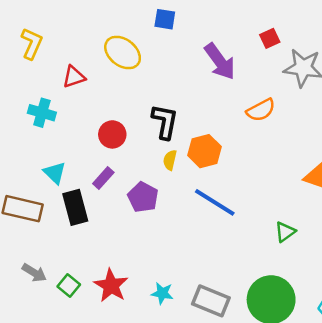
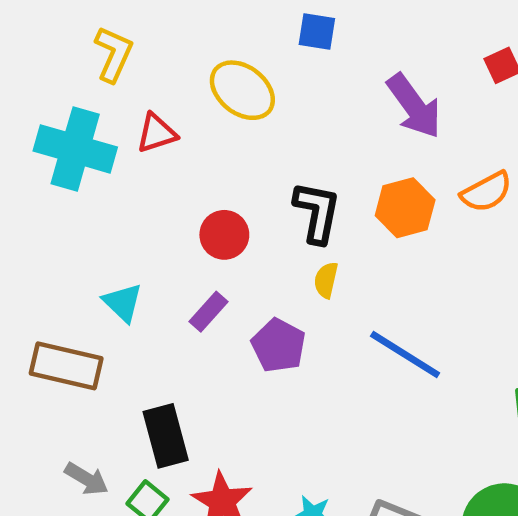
yellow L-shape: (32, 44) -> (114, 54), moved
cyan cross: (42, 113) -> (75, 149), moved, size x1.6
orange hexagon: (204, 151) -> (405, 208), moved
black rectangle: (75, 207) -> (166, 436), moved

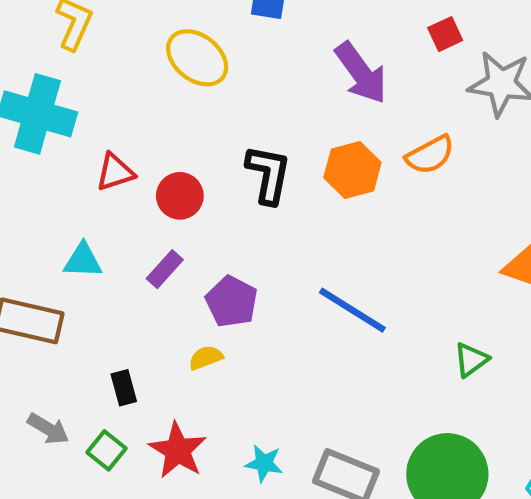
red triangle: (157, 133) -> (115, 172), moved
yellow semicircle: (326, 280) -> (206, 358), moved, turned 56
cyan triangle: (123, 303) -> (83, 261), turned -42
black rectangle: (166, 436) -> (124, 388), size x0.6

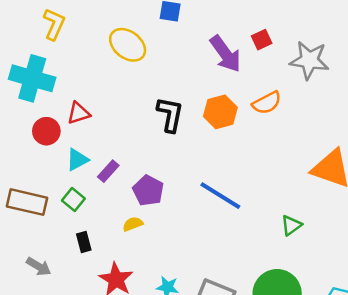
red square: (445, 34) -> (262, 40), moved
red circle: (180, 196) -> (46, 131), moved
cyan triangle: (83, 261) -> (77, 160), moved, turned -30
green square: (107, 450) -> (73, 199), moved

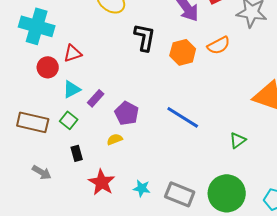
black L-shape: (170, 114) -> (145, 37), moved

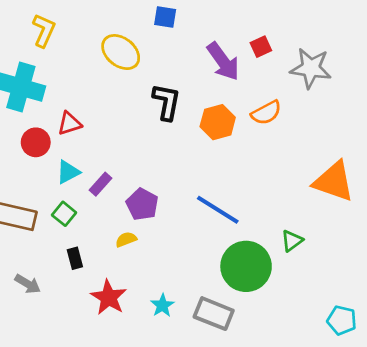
cyan star: (142, 188) -> (162, 305), turned 30
green circle: (227, 193) -> (246, 266), moved

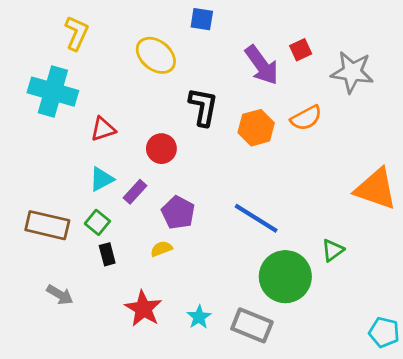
red circle: (36, 142) -> (161, 149), moved
black rectangle: (75, 258) -> (107, 254), moved

